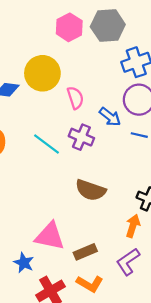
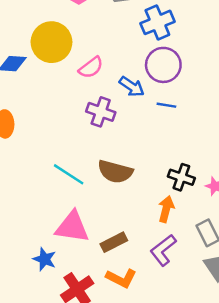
pink semicircle: (75, 98) -> (91, 68), turned 75
cyan line: (46, 144) -> (69, 174), moved

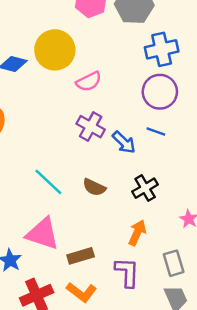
blue arrow: (132, 87) -> (124, 142), moved
brown semicircle: (115, 172) -> (94, 187), size x0.7
black cross: (181, 177) -> (145, 188), moved, turned 30
purple L-shape: (163, 250) -> (127, 272), turned 120

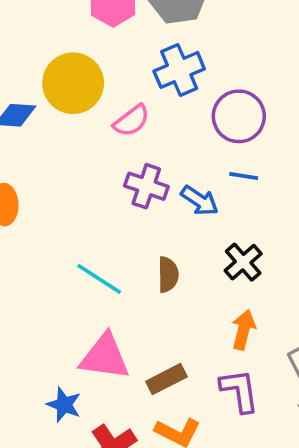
blue cross: (162, 49) -> (179, 70), moved
brown semicircle: (94, 187) -> (168, 275), turned -105

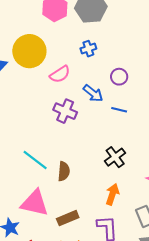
blue cross: (179, 70) -> (88, 49), size x0.6
purple circle: (239, 116) -> (119, 77), size x0.6
blue arrow: (200, 201) -> (93, 93), moved
brown semicircle: (168, 275) -> (64, 171), moved

